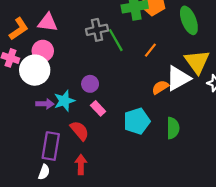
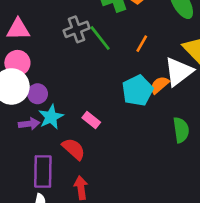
purple circle: (90, 84) -> (38, 94), moved
cyan pentagon: (137, 121) -> (137, 91), moved

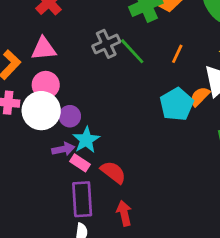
pink rectangle: (91, 120) -> (80, 163), moved

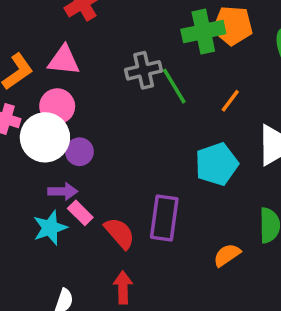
orange semicircle: (200, 96) -> (227, 255), moved
cyan star: (86, 140) -> (50, 228), moved
purple rectangle: (82, 199) -> (164, 218), moved

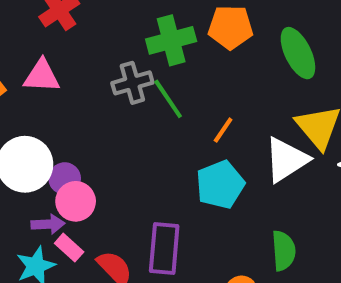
green cross: (203, 32) -> (171, 40), moved
orange line: (230, 101) -> (223, 130), moved
pink circle: (57, 106) -> (76, 201), moved

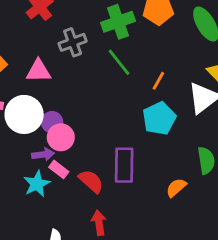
pink triangle: (42, 76) -> (38, 71), moved
gray cross: (132, 83) -> (73, 42), moved

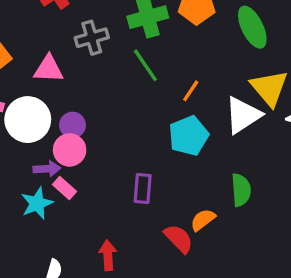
purple circle: (52, 122) -> (72, 125), moved
purple rectangle: (124, 165) -> (143, 189), size x0.7
red semicircle: (91, 181) -> (179, 239), moved

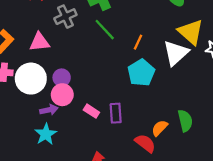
pink rectangle: (64, 188) -> (91, 111), moved
green semicircle: (241, 190) -> (185, 121), moved

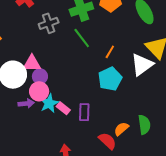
pink triangle: (40, 42) -> (32, 63), moved
cyan star: (46, 134) -> (49, 103), moved

